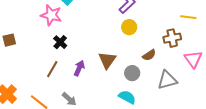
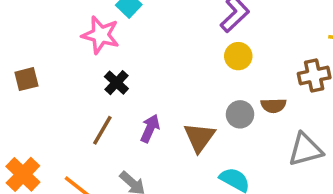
brown semicircle: (149, 55) -> (274, 106), turned 32
brown triangle: (107, 60) -> (199, 137), moved
gray circle: (132, 73) -> (240, 114), moved

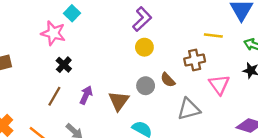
brown semicircle: (274, 106) -> (168, 80), turned 49

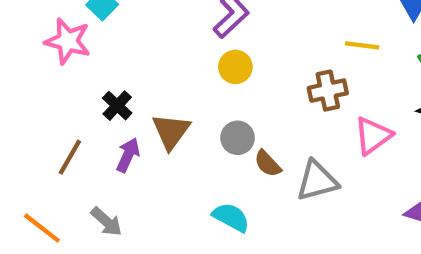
black cross: (64, 65) -> (117, 106), moved
brown semicircle: (168, 80) -> (268, 164), moved
pink triangle: (219, 85) -> (373, 136), turned 30
brown triangle: (119, 101) -> (171, 131), moved

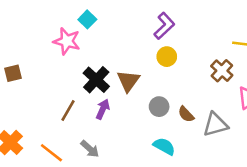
brown cross: (328, 91) -> (222, 71), turned -35
black cross: (117, 106) -> (96, 80), size x1.5
brown triangle: (171, 131) -> (128, 81), moved
gray circle: (238, 138) -> (159, 107), moved

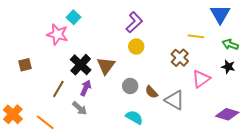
brown square: (13, 73) -> (25, 65), moved
gray triangle: (215, 125) -> (175, 100), turned 45
gray arrow: (90, 149) -> (80, 108), moved

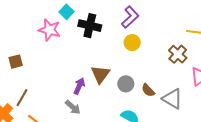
black cross: (81, 65) -> (90, 26), moved, turned -30
brown triangle: (106, 66) -> (100, 74), moved
brown line: (58, 89) -> (22, 98), moved

